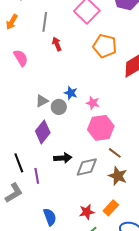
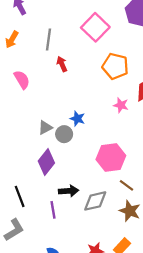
pink star: (93, 103) -> (121, 105), moved
purple line: (37, 176) -> (53, 210), moved

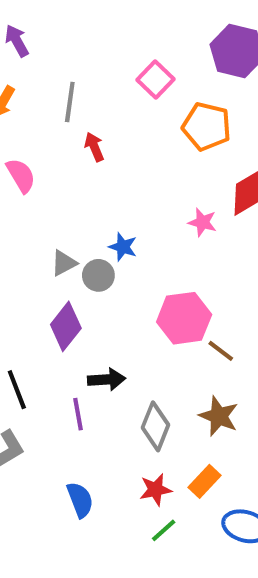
pink square: (95, 27) -> (156, 80), size x0.7
orange pentagon: (115, 66) -> (207, 126), moved
brown line: (126, 185) -> (221, 351), moved
gray diamond: (95, 201) -> (156, 426), moved, turned -55

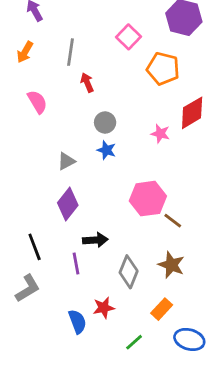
gray circle: (98, 275) -> (105, 123), moved
red star: (156, 490) -> (104, 308), moved

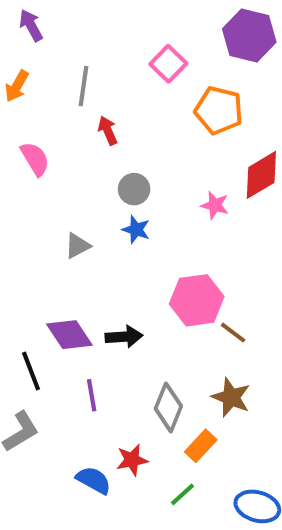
purple diamond: (68, 204) -> (69, 335), moved, turned -72
black arrow: (95, 240) -> (124, 337), moved
orange rectangle: (162, 309) -> (201, 446), moved
blue semicircle: (77, 322) -> (94, 480), turned -40
green line: (134, 342) -> (183, 494), moved

